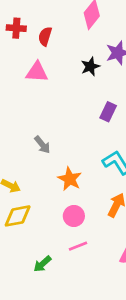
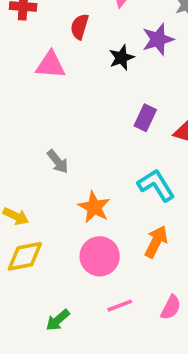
red semicircle: (45, 36) -> (80, 27), moved
pink circle: (74, 216) -> (100, 256), size x1.4
pink line: (78, 246) -> (120, 306), moved

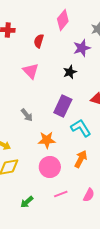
black star: (122, 58) -> (70, 72), moved
pink triangle: (50, 65) -> (31, 71), moved, turned 42
purple rectangle: (145, 118) -> (63, 106), moved, size x1.5
orange star: (94, 207) -> (47, 140), turned -30

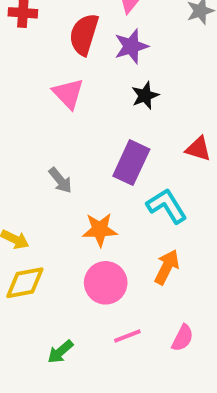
red semicircle: (39, 41) -> (84, 34), size x1.5
purple star: (82, 48) -> (131, 46), moved

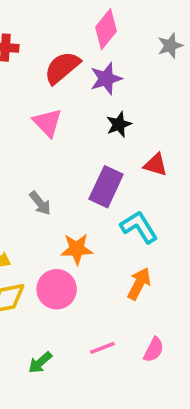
red semicircle: (84, 34) -> (62, 68), turned 33
red triangle: (198, 149) -> (156, 165), moved
pink circle: (106, 283) -> (57, 289), moved

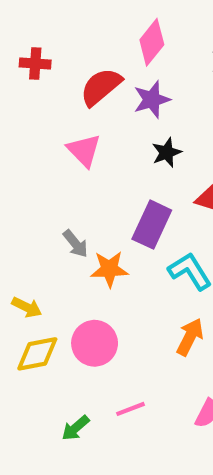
orange star: (77, 249) -> (109, 269), moved
pink line: (102, 348) -> (131, 409), moved

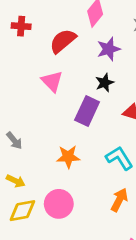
purple star: (152, 100) -> (109, 49), moved
purple rectangle: (152, 225) -> (87, 111), moved
gray arrow: (75, 244) -> (14, 141), moved

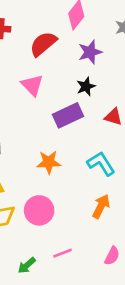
purple rectangle: (87, 111) -> (68, 115), turned 40

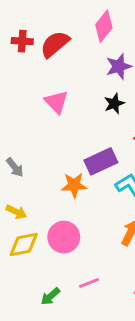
red semicircle: (43, 44) -> (55, 44), moved
purple rectangle: (68, 115) -> (101, 161), moved

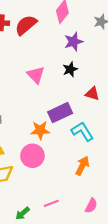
pink triangle: (56, 102) -> (36, 75), moved
pink circle: (64, 237) -> (32, 156), moved

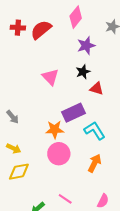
red triangle: (92, 94) -> (97, 89), moved
pink circle: (32, 156) -> (59, 154), moved
pink line: (51, 203) -> (65, 199), turned 56

